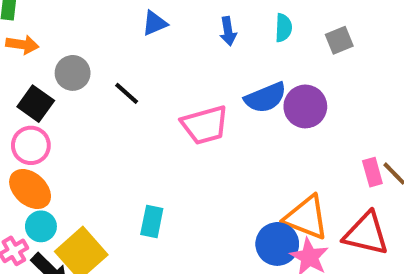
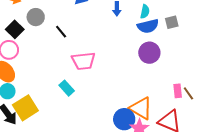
blue semicircle: (265, 98) -> (148, 26), moved
pink trapezoid: (205, 125) -> (83, 61), moved
cyan rectangle: (152, 221) -> (67, 88), moved, turned -63

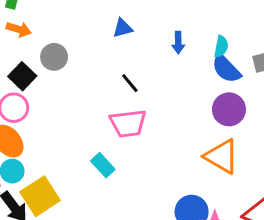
blue semicircle: (148, 26) -> (226, 69), turned 60
black line: (61, 32) -> (130, 83), moved
orange triangle: (141, 108) -> (222, 156), moved

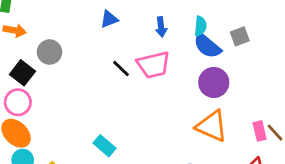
pink trapezoid: (128, 123) -> (153, 65), moved

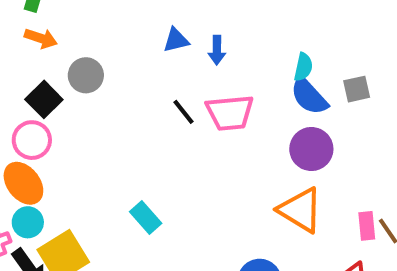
blue arrow: (161, 27) -> (217, 50), moved

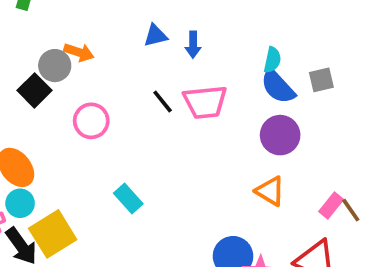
orange arrow: (41, 38) -> (79, 52), moved
gray circle: (86, 75) -> (55, 66), moved
pink circle: (32, 140) -> (91, 121), moved
orange triangle: (300, 210) -> (270, 191), size x0.7
pink rectangle: (367, 226) -> (331, 205), turned 45

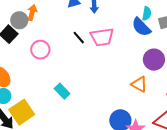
orange arrow: (79, 52) -> (32, 13), turned -91
cyan semicircle: (272, 60) -> (147, 14), moved
purple circle: (280, 135) -> (154, 60), moved

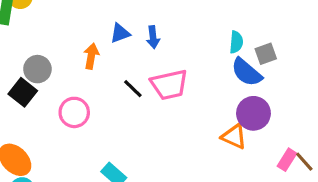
orange arrow: (32, 13) -> (91, 56), moved
blue semicircle: (141, 27) -> (247, 72), moved
orange triangle: (139, 84) -> (234, 136), moved

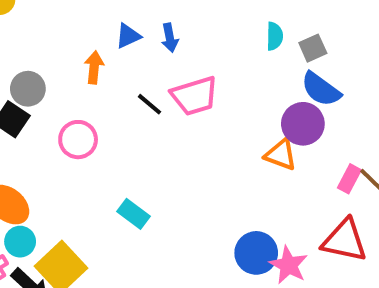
blue semicircle: (247, 72) -> (321, 89), moved

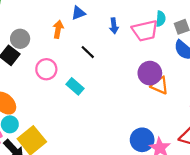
blue arrow: (170, 38) -> (114, 26), moved
pink trapezoid: (195, 96) -> (145, 31), moved
purple circle: (303, 124) -> (150, 73), moved
cyan rectangle: (133, 214) -> (75, 86), moved

